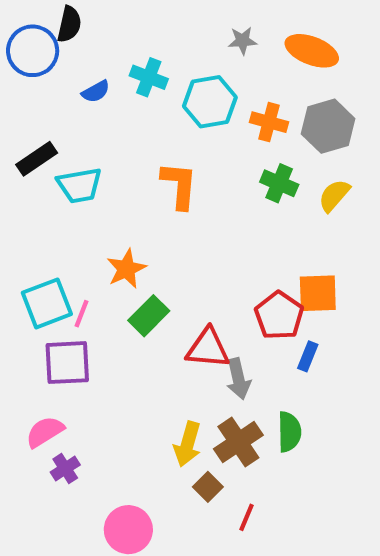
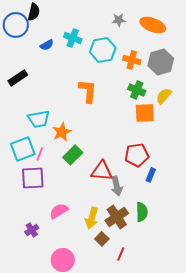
cyan trapezoid: (79, 185) -> (39, 119), moved
orange square: (318, 293) -> (145, 113), moved
red pentagon: (279, 316) -> (137, 155), turned 30
pink semicircle: (45, 432) -> (59, 211), moved

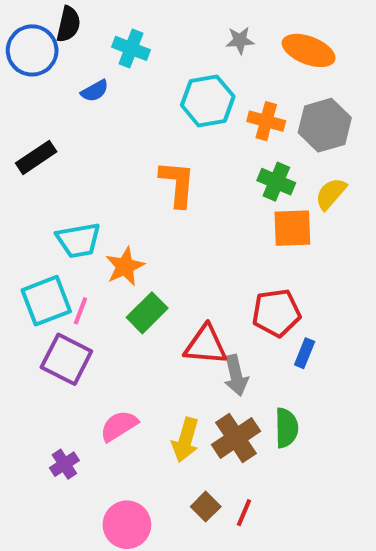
cyan cross: (73, 38) -> (131, 48), moved
purple square: (33, 178) -> (66, 359), turned 30
brown square: (102, 239) -> (206, 507), moved

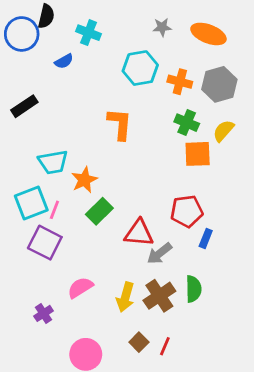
gray arrow: (236, 375) -> (159, 253), turned 65

